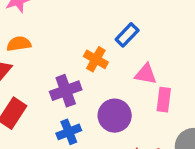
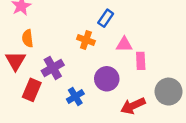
orange semicircle: (19, 44) -> (28, 38), turned -78
purple cross: (66, 91) -> (53, 68), moved

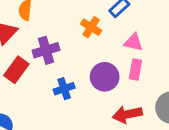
pink rectangle: (141, 61) -> (135, 69), moved

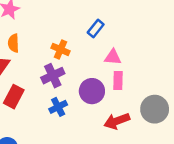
orange cross: (91, 27) -> (60, 49), moved
purple cross: (46, 50) -> (53, 76), moved

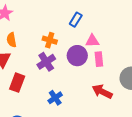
purple circle: (92, 91) -> (77, 56), moved
blue cross: (58, 107) -> (55, 98), moved
red arrow: (117, 121) -> (102, 92), turned 54

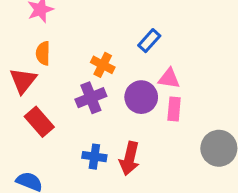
red rectangle: (17, 83) -> (39, 122), turned -72
red arrow: (102, 92) -> (129, 158), moved, turned -114
blue cross: (55, 98) -> (94, 157), turned 32

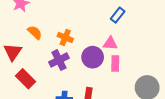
blue rectangle: (149, 41) -> (118, 15), moved
orange semicircle: (43, 53) -> (35, 32), moved, turned 136

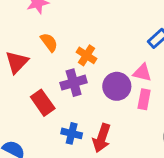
red rectangle: (26, 79) -> (43, 103), moved

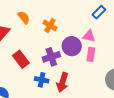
purple cross: (74, 83) -> (51, 57), moved

